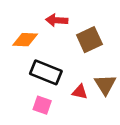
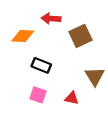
black rectangle: (46, 72) -> (41, 65), size x0.7
red triangle: (80, 92) -> (72, 98), moved

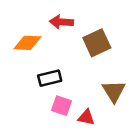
black rectangle: (41, 65) -> (50, 78), turned -36
pink square: (38, 95) -> (61, 106), moved

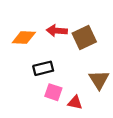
red arrow: (61, 22) -> (57, 31), moved

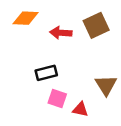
orange diamond: (24, 38) -> (26, 18), moved
brown square: (84, 38) -> (96, 25), moved

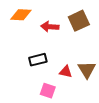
pink square: (57, 98) -> (48, 91), moved
red triangle: (80, 109) -> (66, 72), moved

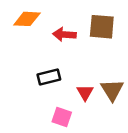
brown square: (79, 21) -> (102, 27), turned 30
red triangle: (66, 72) -> (85, 93), turned 48

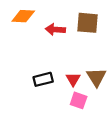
black rectangle: (49, 77) -> (43, 79), moved
pink square: (62, 117) -> (79, 100), moved

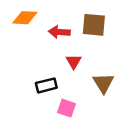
red triangle: (73, 79) -> (74, 62), moved
pink square: (79, 100) -> (66, 108), moved

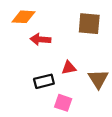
red arrow: (59, 32) -> (40, 39), moved
red triangle: (74, 62) -> (69, 68), moved, turned 49

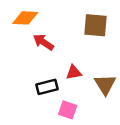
red arrow: (40, 39) -> (43, 42), turned 30

